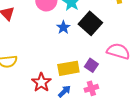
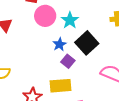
purple square: (91, 65) -> (68, 61), moved

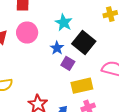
pink circle: (45, 16) -> (27, 33), moved
yellow rectangle: (61, 86) -> (82, 86), moved

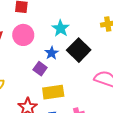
purple square: (68, 63) -> (40, 69), moved
yellow rectangle: (82, 86) -> (53, 92), moved

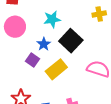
cyan star: (61, 28) -> (52, 19), turned 30
yellow rectangle: (53, 92) -> (56, 69), moved, turned -30

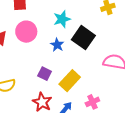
purple square: (32, 60) -> (45, 74), moved
yellow rectangle: (56, 69) -> (70, 81), moved

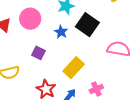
purple square: (45, 74) -> (38, 53), moved

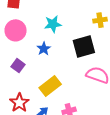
black square: (87, 25) -> (84, 46), moved, turned 30

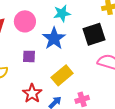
blue star: (44, 49) -> (54, 38), size x1.6
purple square: (18, 66) -> (29, 56), turned -32

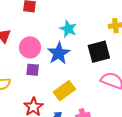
cyan star: (62, 13) -> (68, 29), turned 30
pink circle: (25, 21) -> (30, 47), moved

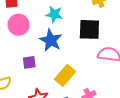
pink circle: (30, 47) -> (19, 25), moved
black square: (99, 52) -> (89, 29), turned 30

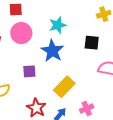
cyan star: (54, 14) -> (58, 25), turned -30
black square: (89, 29) -> (92, 43), size x0.7

